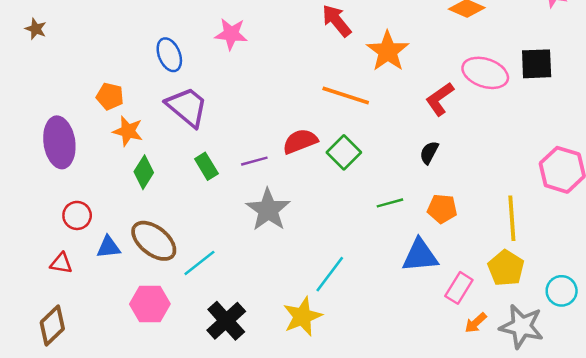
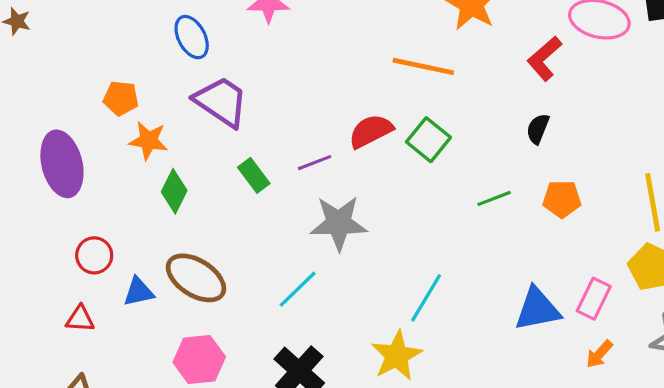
gray star: (268, 210) -> (339, 223), turned -30
blue triangle: (420, 256) -> (537, 309), moved
cyan line: (199, 263) -> (298, 289), moved
orange arrow: (476, 323) -> (599, 354), moved

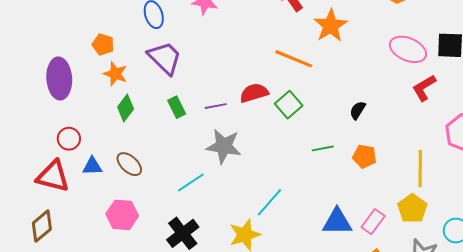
red L-shape: (544, 58) -> (424, 88), moved
brown ellipse: (196, 278) -> (129, 164), size x0.7
red triangle: (80, 319) -> (53, 176), size x1.8

